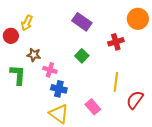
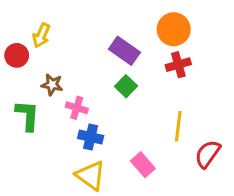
orange circle: (138, 19) -> (174, 29), moved
purple rectangle: (82, 22) -> (124, 51), moved

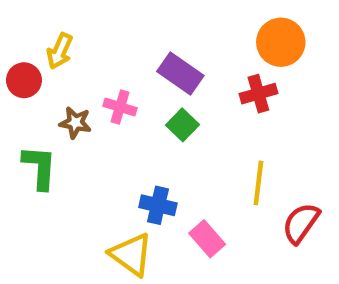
orange circle: (174, 29) -> (281, 42), moved
pink cross: (77, 108) -> (120, 107), moved
blue cross: (91, 137) -> (158, 205), moved

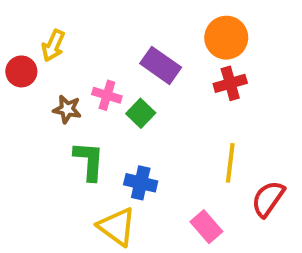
orange circle: (281, 42) -> (226, 38), moved
green square: (183, 125) -> (141, 113), moved
green L-shape: (40, 167) -> (89, 161), moved
pink rectangle: (207, 239) -> (206, 227), moved

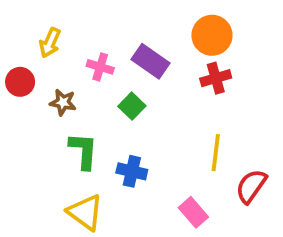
red circle: (21, 71) -> (20, 82), moved
pink cross: (107, 95) -> (100, 67), moved
yellow triangle: (117, 227) -> (85, 212), moved

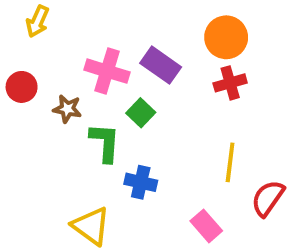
yellow arrow: (50, 43) -> (37, 21), moved
pink cross: (100, 67) -> (107, 71), size x1.5
green L-shape: (83, 151) -> (105, 143), moved

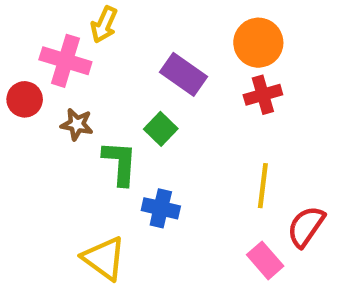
yellow arrow: (37, 21) -> (104, 24), moved
pink cross: (107, 71) -> (65, 61), moved
pink rectangle: (206, 226) -> (265, 260), moved

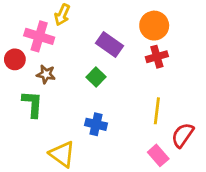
green L-shape: (120, 163) -> (32, 104), moved

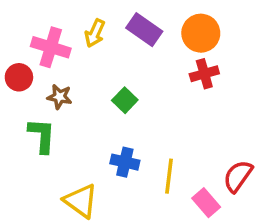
yellow arrow: (62, 15) -> (95, 33), moved
purple rectangle: (110, 45) -> (144, 30), moved
yellow line: (157, 111) -> (169, 176), moved

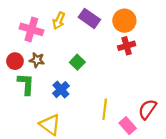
red circle: (19, 77) -> (15, 61), moved
blue cross: (125, 162) -> (61, 90), moved, turned 35

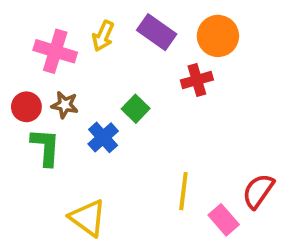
red cross: (127, 46) -> (197, 80), moved
blue cross: (61, 90) -> (103, 137), moved

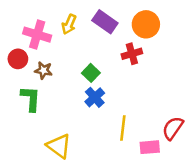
red circle: (26, 107) -> (18, 59), moved
blue cross: (103, 137) -> (95, 97), moved
pink rectangle: (224, 220) -> (150, 147), turned -54

